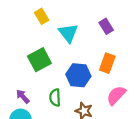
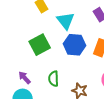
blue hexagon: (78, 75) -> (75, 45), moved

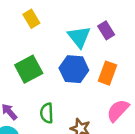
cyan triangle: (66, 21) -> (79, 37), moved

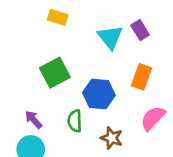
yellow rectangle: (31, 19) -> (58, 17), turned -42
blue hexagon: (74, 69) -> (99, 94), moved

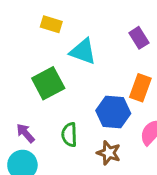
cyan triangle: (110, 37) -> (83, 51), moved, turned -32
blue hexagon: (99, 94) -> (113, 112), moved

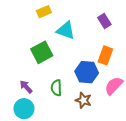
yellow rectangle: (51, 24) -> (44, 12), turned -40

